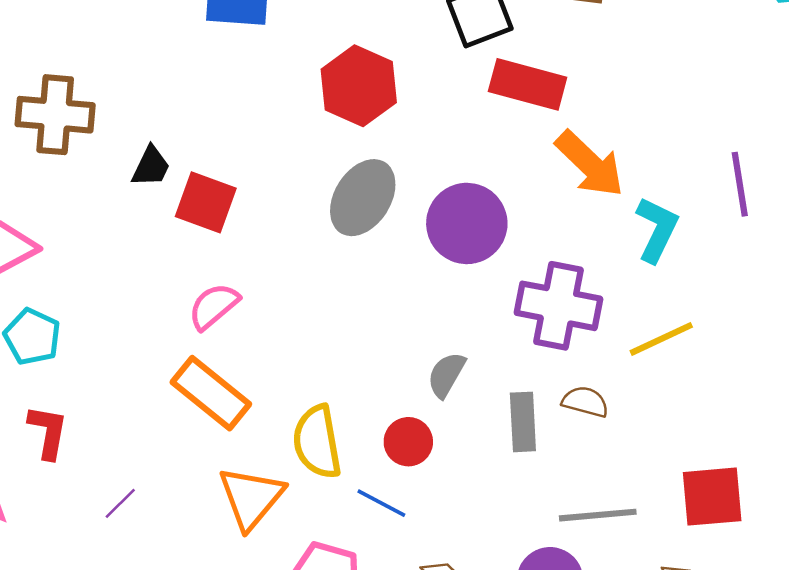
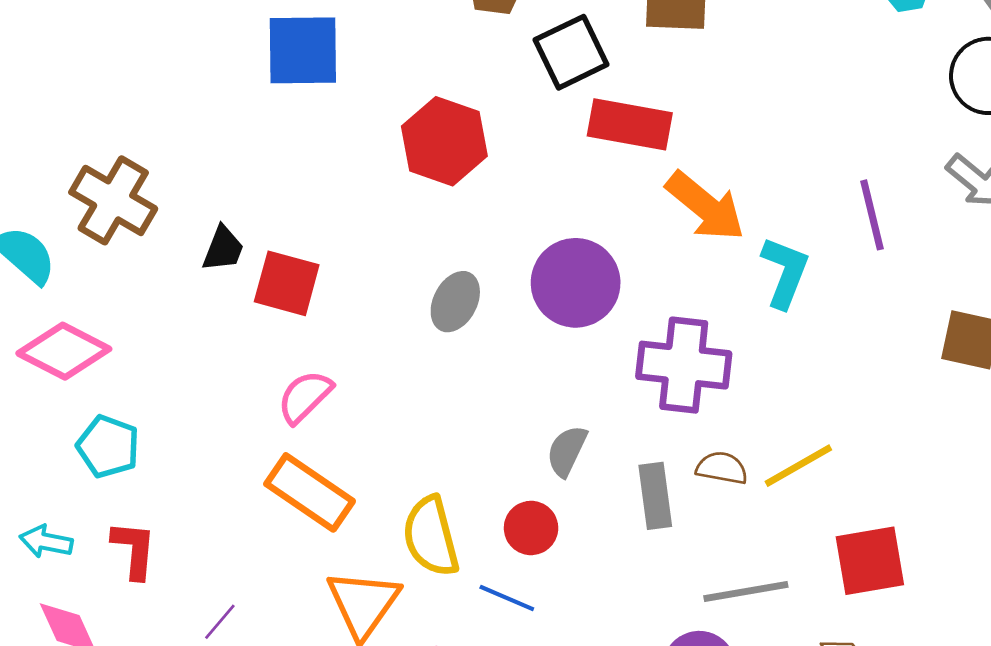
brown cross: (55, 115) -> (113, 200), turned 30
gray ellipse: (363, 198) -> (455, 302), moved, size x0.7
yellow line: (661, 339) -> (798, 466), moved

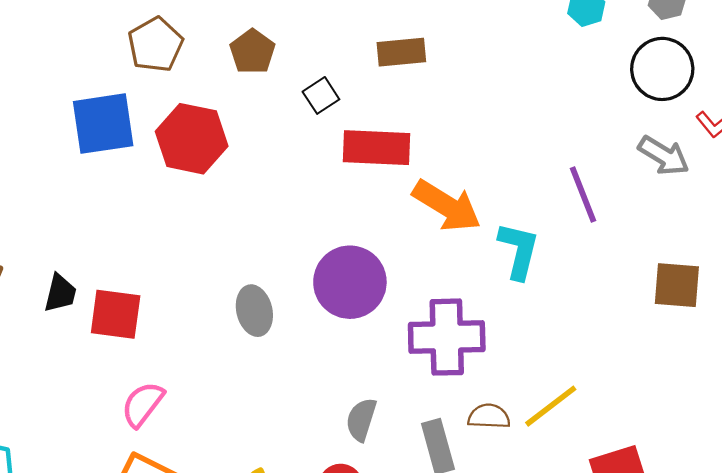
black square: (571, 52) -> (321, 95), size x0.6
red hexagon: (444, 141) -> (192, 139), moved
gray ellipse: (455, 302) -> (254, 311), turned -33

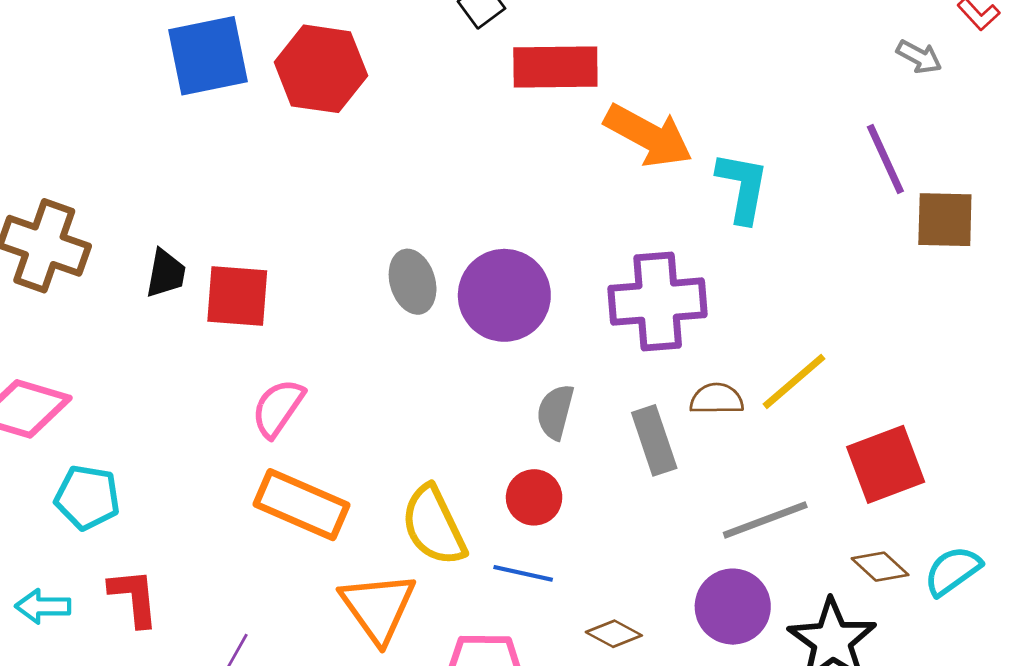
gray arrow: (664, 156) -> (919, 57), size x0.7
purple line: (583, 195) -> (885, 159), moved
purple circle: (350, 282) -> (504, 295), moved

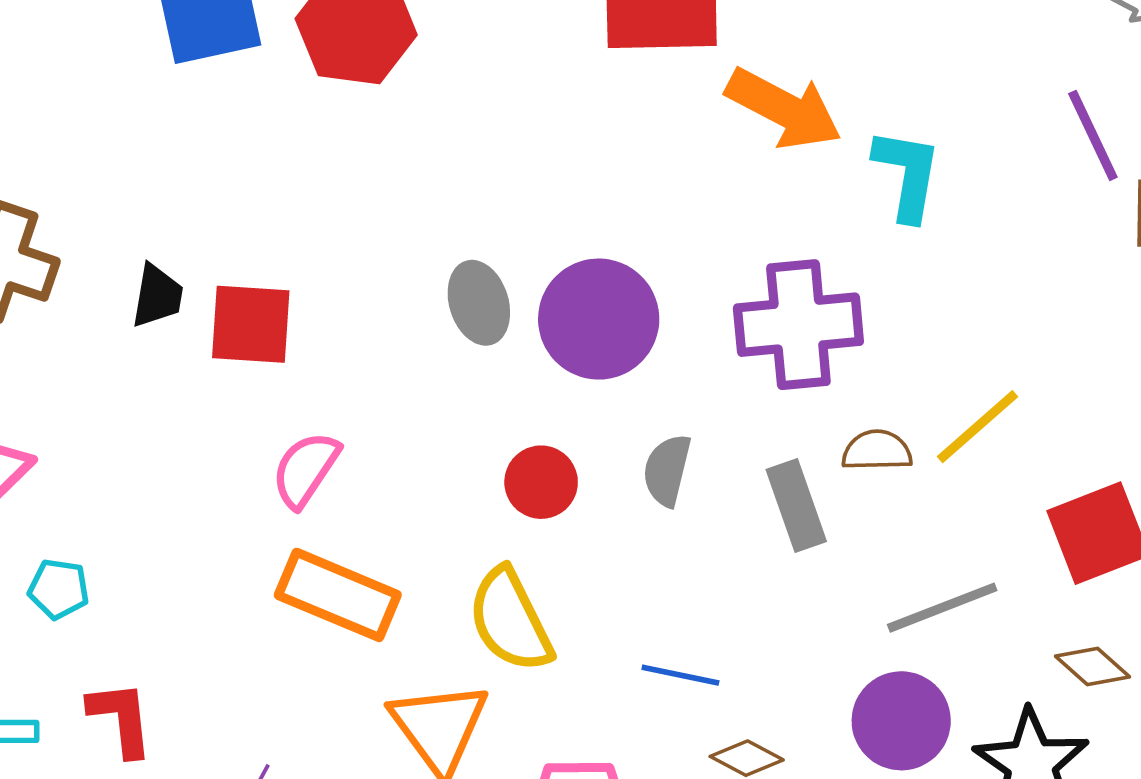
cyan pentagon: (87, 497) -> (59, 589), size x0.7
red circle: (534, 497) -> (541, 482), moved
blue line: (523, 573) -> (680, 675), moved

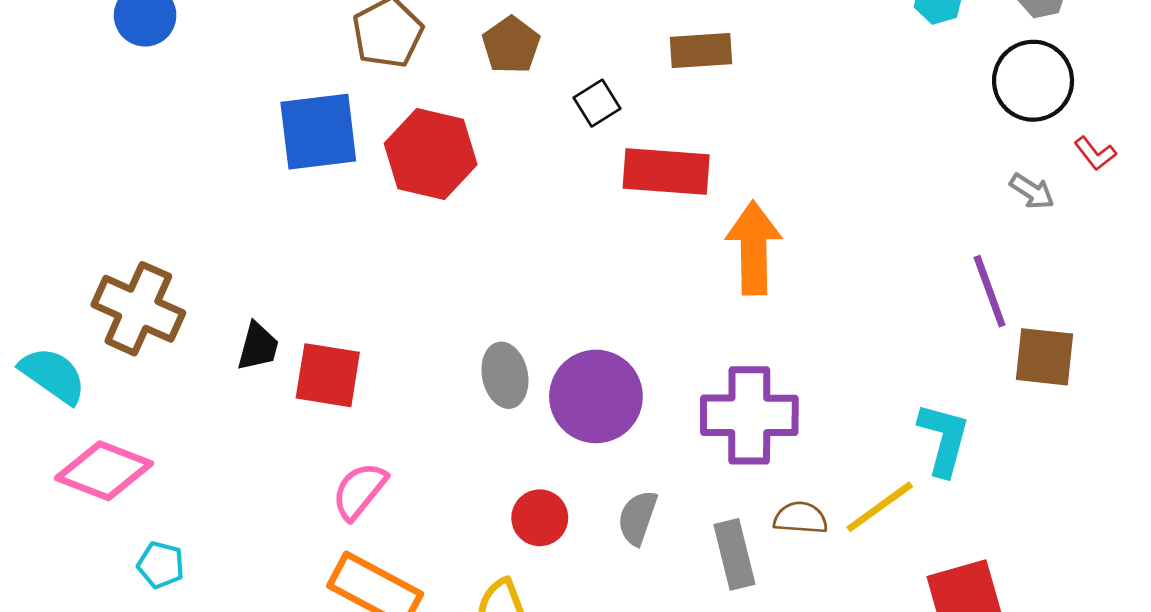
orange arrow: (784, 109) -> (754, 248), turned -124
cyan L-shape: (907, 174) -> (944, 439), moved

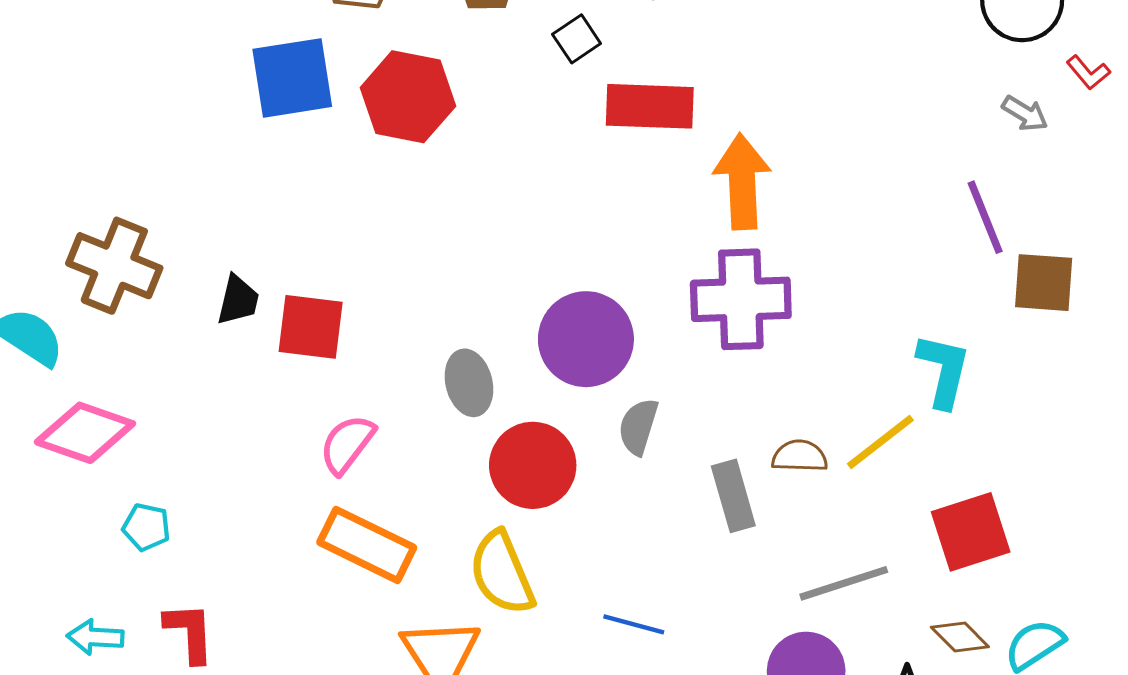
gray ellipse: (505, 375) -> (469, 383), moved
purple cross: (749, 415) -> (741, 299), moved
red circle: (540, 518) -> (533, 465), size x1.5
gray semicircle: (638, 518) -> (638, 427), moved

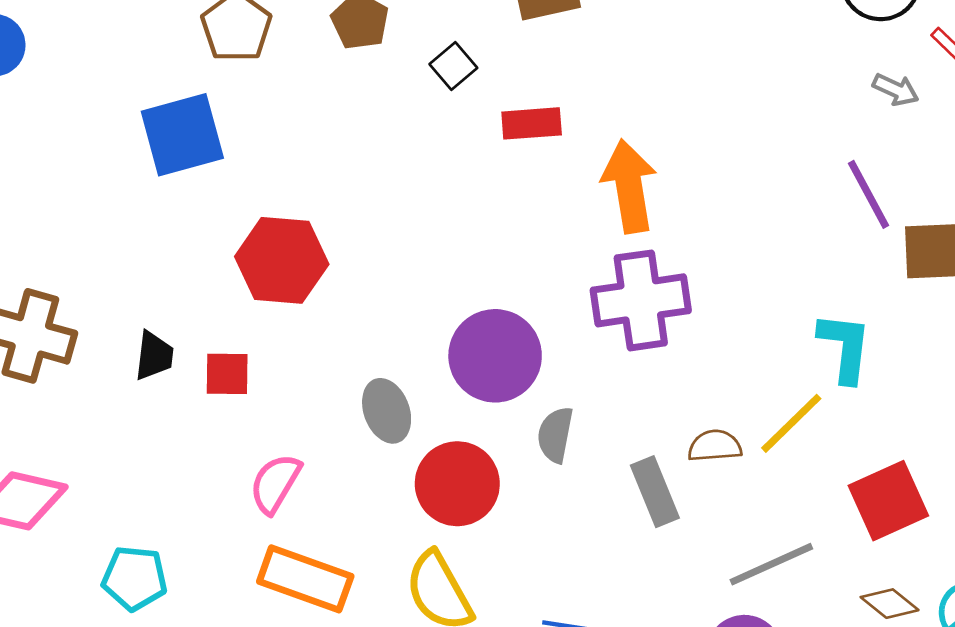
red hexagon: (408, 97) -> (282, 260), moved
red rectangle: (650, 106) -> (532, 123), size x0.7
red square: (311, 327) -> (227, 374), size x0.7
cyan pentagon: (146, 527) -> (135, 578), moved, size x1.4

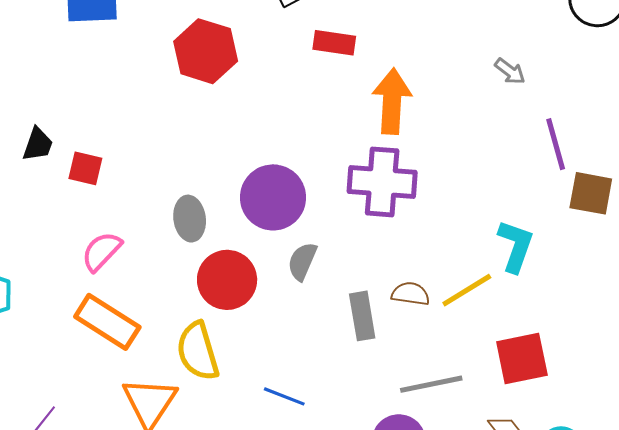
gray arrow: (896, 90) -> (510, 71), moved
red hexagon: (282, 260) -> (206, 51), moved

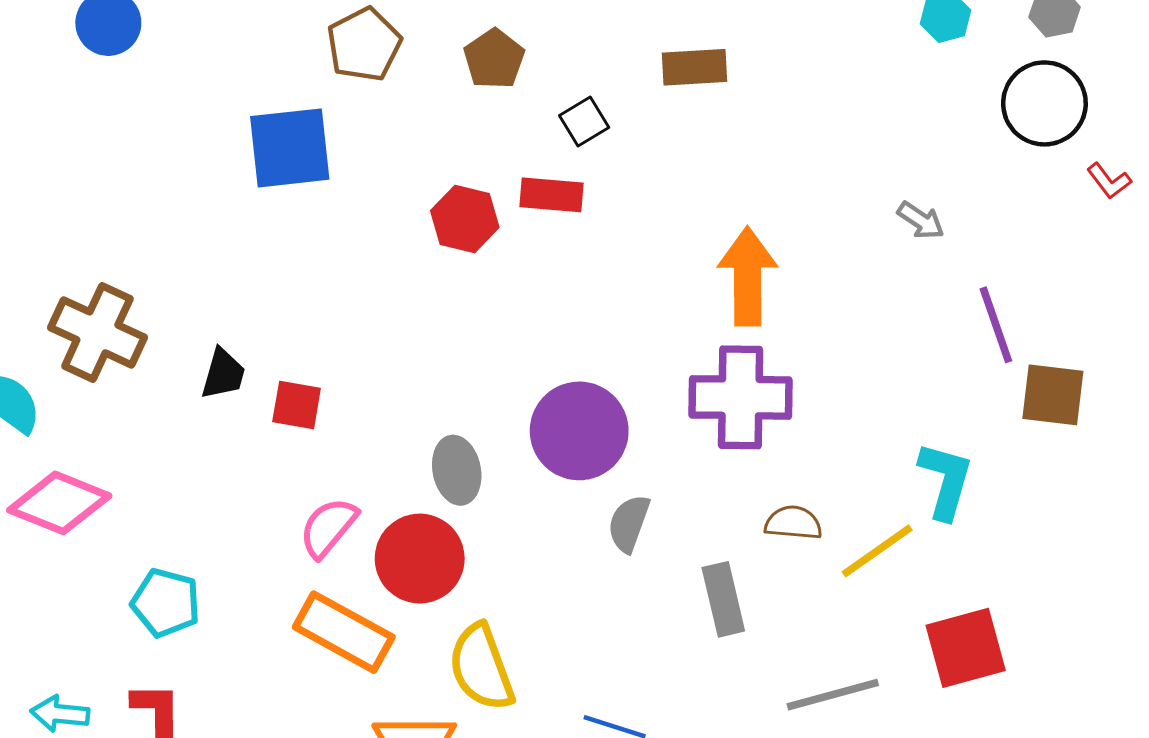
red rectangle: (334, 43) -> (551, 195), moved
red hexagon: (206, 51) -> (465, 219), size x0.7
red circle: (227, 280) -> (420, 559), moved
brown semicircle: (411, 294) -> (793, 523), moved

